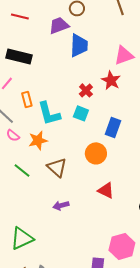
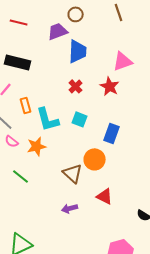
red cross: (86, 90) -> (76, 86), moved
brown triangle: (57, 167) -> (73, 173), moved
purple arrow: (61, 205) -> (70, 208), moved

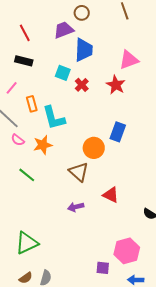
red line: (19, 22) -> (25, 33), moved, turned 48
black rectangle: (18, 62) -> (24, 61), size x0.7
cyan square: (80, 119) -> (63, 73), moved
orange circle: (95, 159) -> (94, 148), moved

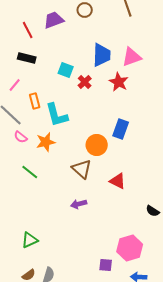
purple trapezoid: (64, 30) -> (54, 20), moved
blue trapezoid: (84, 50) -> (102, 55), moved
red triangle: (111, 195) -> (118, 181), moved
green triangle: (27, 243) -> (30, 240), size x0.7

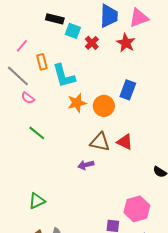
black rectangle: (27, 58) -> (55, 19), moved
orange star: (46, 142) -> (77, 103), moved
brown triangle: (82, 169) -> (100, 142), moved, turned -30

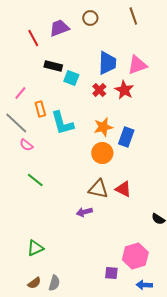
red cross: (92, 43) -> (99, 90), moved
orange star: (77, 103) -> (103, 127), moved

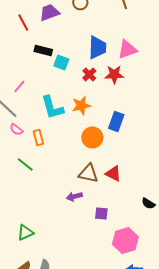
red star: (124, 90) -> (114, 74), turned -30
pink line: (20, 93) -> (19, 86), moved
orange rectangle: (40, 109) -> (38, 137), moved
orange star: (103, 127) -> (81, 105), moved
purple square: (111, 273) -> (101, 213), moved

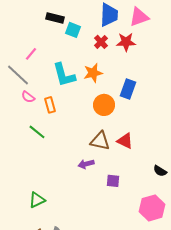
pink hexagon: (125, 240) -> (152, 208), moved

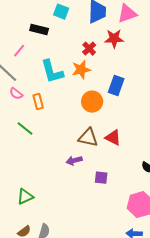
black rectangle: (55, 18) -> (39, 30), moved
cyan square: (73, 30) -> (61, 12), moved
red cross: (101, 42) -> (89, 49), moved

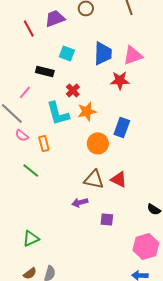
red cross: (89, 49) -> (73, 90), moved

